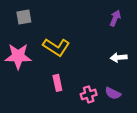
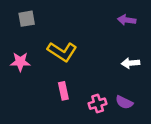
purple arrow: (115, 18) -> (127, 20), turned -105
pink star: (18, 56) -> (20, 62), size x0.7

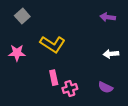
gray square: (27, 19) -> (22, 16), turned -32
pink cross: (98, 104) -> (70, 88), moved

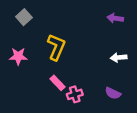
yellow L-shape: (53, 44) -> (56, 47), turned -100
pink rectangle: (54, 78) -> (57, 83), turned -32

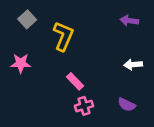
yellow L-shape: (56, 47) -> (63, 36), moved
pink rectangle: (57, 83) -> (75, 81), moved

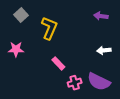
purple semicircle: (127, 105) -> (99, 82), size x1.6
pink cross: (84, 106) -> (75, 83), moved

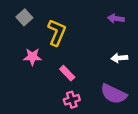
pink star: (16, 49) -> (32, 57), moved
pink cross: (75, 83) -> (72, 100), moved

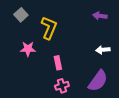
pink rectangle: (67, 73) -> (58, 63), turned 32
purple semicircle: (114, 94) -> (98, 81), turned -80

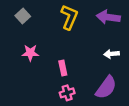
purple arrow: (100, 16) -> (108, 17), size x1.5
yellow L-shape: (49, 28) -> (69, 17), moved

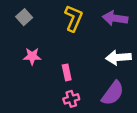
white arrow: (112, 54) -> (119, 57), size x1.5

